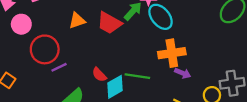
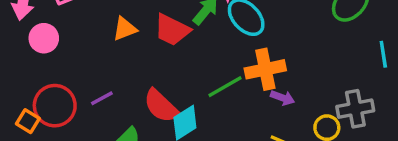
red circle: (45, 49) -> (55, 106), moved
red semicircle: (99, 75) -> (161, 106), size x1.6
green line: (137, 76) -> (225, 87), moved, turned -35

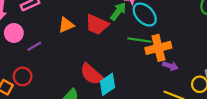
green line: (225, 87) -> (139, 40), moved, turned 40
purple line: (102, 98) -> (34, 46), moved
red circle: (55, 106) -> (23, 76), size x0.7

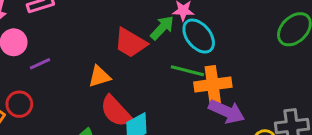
orange triangle: (66, 25) -> (99, 76), moved
purple arrow: (170, 66) -> (227, 111), size x1.6

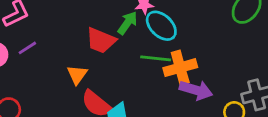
purple line: (40, 64) -> (27, 48), moved
orange triangle: (99, 76) -> (77, 75), turned -30

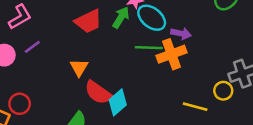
red trapezoid: (101, 40) -> (88, 21), moved, turned -44
purple arrow: (196, 90) -> (181, 34), moved, size x0.7

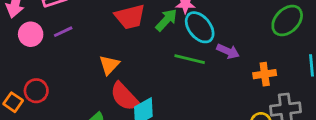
orange cross: (171, 54) -> (265, 74), moved, size x0.7

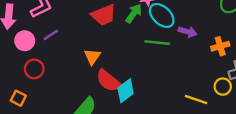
red circle: (36, 91) -> (34, 69), moved

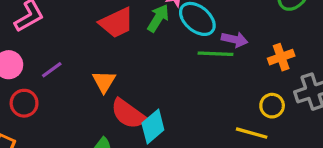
purple line: (51, 35) -> (52, 70), moved
green line: (157, 43) -> (216, 54), moved
yellow circle: (223, 87) -> (272, 106), moved

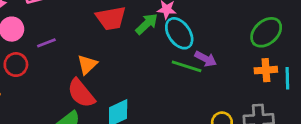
orange cross: (281, 57) -> (266, 70), moved
red semicircle: (128, 114) -> (81, 93), moved

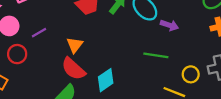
green line: (187, 66) -> (156, 55), moved

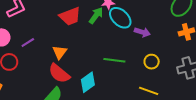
green line: (156, 55) -> (114, 60), moved
yellow circle: (191, 74) -> (152, 62), moved

